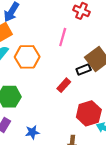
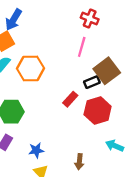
pink line: (63, 37) -> (82, 47), moved
red hexagon: (89, 113) -> (98, 111), moved

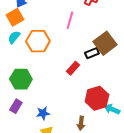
pink line: (82, 47) -> (70, 20), moved
red hexagon: (98, 111) -> (97, 98), moved

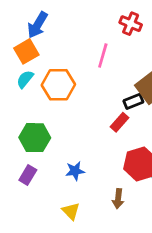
red rectangle: (73, 68) -> (119, 122), moved
blue star: (43, 113) -> (75, 171), moved

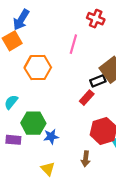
cyan semicircle: (25, 79) -> (11, 102), moved
green hexagon: (35, 138) -> (33, 123), moved
purple rectangle: (28, 175) -> (13, 140), turned 64

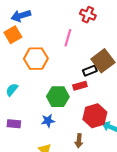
blue arrow: (21, 20) -> (21, 16), turned 42
red rectangle: (87, 98) -> (80, 86), turned 32
green hexagon: (33, 123) -> (58, 97), moved

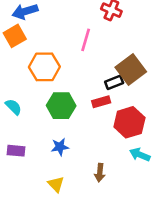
cyan semicircle: (12, 90) -> (13, 107), turned 96
green hexagon: (58, 97) -> (61, 106), moved
red hexagon: (95, 116) -> (129, 122), moved

